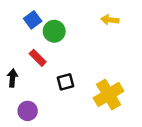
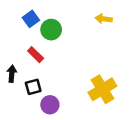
black square: (66, 82) -> (33, 87), moved
purple circle: (28, 111) -> (50, 105), moved

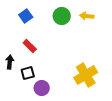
green circle: (51, 30) -> (62, 16), moved

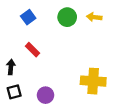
black square: (28, 73) -> (14, 92), moved
yellow cross: (86, 75) -> (93, 81), turned 35

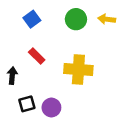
yellow cross: (93, 81) -> (78, 69), moved
black square: (14, 92) -> (27, 104), moved

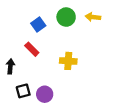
blue square: (32, 19) -> (38, 25), moved
yellow cross: (78, 69) -> (68, 61), size x0.7

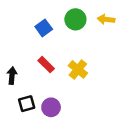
red rectangle: (32, 49) -> (46, 65), moved
yellow cross: (68, 61) -> (78, 69), turned 35

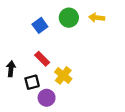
yellow cross: (78, 69) -> (63, 75), moved
black square: (27, 104) -> (32, 82), moved

